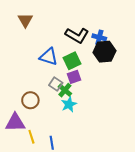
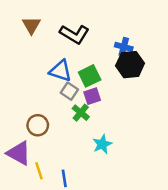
black L-shape: (77, 35) -> (74, 34), moved
gray square: (56, 84) -> (69, 91), moved
cyan star: (69, 104) -> (102, 144), moved
purple triangle: (15, 123) -> (19, 153), turned 30

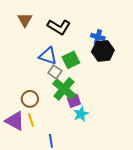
purple square: (92, 96) -> (74, 101), moved
green cross: (81, 113) -> (64, 89), size x1.6
yellow line: (39, 171) -> (31, 120), moved

